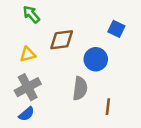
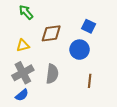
blue square: (116, 29) -> (89, 26), moved
gray semicircle: (80, 88) -> (52, 74), moved
brown line: (108, 107) -> (90, 81), moved

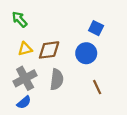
green arrow: (26, 12) -> (20, 19), moved
brown diamond: (51, 33) -> (49, 50), moved
brown line: (90, 81) -> (97, 87), turned -32

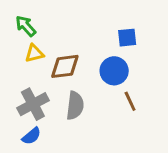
blue square: (96, 28) -> (127, 38), turned -32
yellow triangle: (25, 49) -> (34, 53), moved
brown line: (97, 87) -> (130, 101), moved

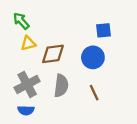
brown line: (130, 101) -> (94, 93), moved
blue semicircle: (32, 136) -> (26, 110), turned 42

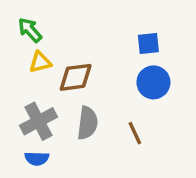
blue circle: (93, 57) -> (153, 82), moved

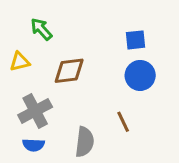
green arrow: (30, 30) -> (41, 29), moved
yellow triangle: (40, 62) -> (20, 62), moved
gray semicircle: (87, 123) -> (85, 142), moved

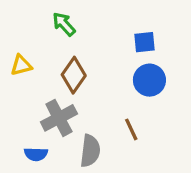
green arrow: (41, 29) -> (64, 24), moved
brown diamond: (69, 71) -> (74, 75), turned -48
gray cross: (35, 111) -> (59, 118), moved

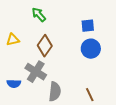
gray cross: (59, 118) -> (36, 72), turned -30
brown line: (131, 129) -> (90, 95), moved
blue semicircle: (36, 154) -> (14, 84), moved

